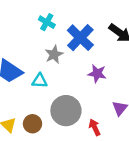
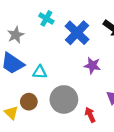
gray star: (54, 54) -> (16, 35), moved
brown circle: (32, 124) -> (29, 102), moved

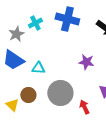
cyan cross: (46, 18) -> (35, 23), moved, turned 32
blue cross: (77, 33) -> (67, 19), moved, turned -30

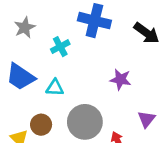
cyan cross: (35, 23) -> (60, 47), moved
gray star: (16, 34) -> (25, 27), moved

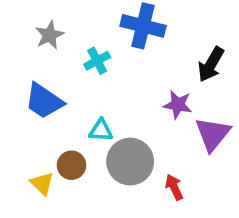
black arrow: (146, 33) -> (211, 64), moved, turned 84
cyan triangle: (55, 88) -> (101, 130), moved
purple triangle: (146, 119) -> (213, 134), moved, size x1.5

